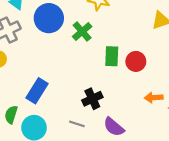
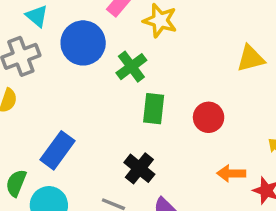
green rectangle: (112, 56) -> (154, 109), moved
black cross: (92, 99) -> (139, 168), turned -30

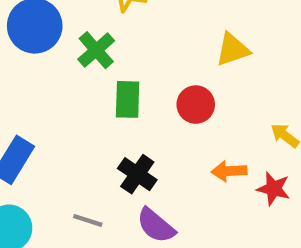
yellow triangle: (251, 58) -> (233, 50), moved
black cross: (139, 168) -> (137, 174), moved

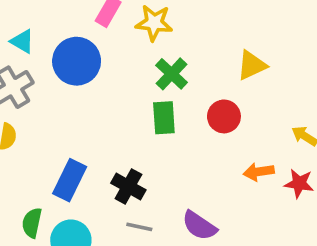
green cross: (96, 50) -> (172, 74), moved
black cross: (137, 174) -> (128, 186), moved

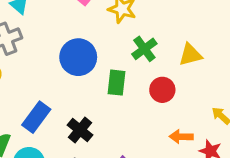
blue circle: (77, 61) -> (78, 57), moved
green cross: (172, 74) -> (144, 49), moved

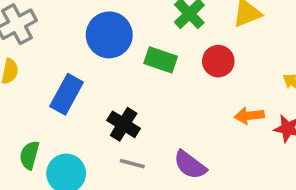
green rectangle: (117, 83) -> (161, 60), turned -70
blue rectangle: (36, 117) -> (67, 94), moved

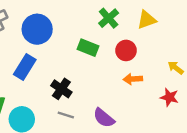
blue circle: (109, 35) -> (37, 29), moved
orange arrow: (249, 116) -> (133, 79), moved

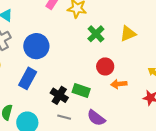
green rectangle: (88, 48) -> (81, 90), moved
red circle: (126, 50) -> (105, 66), moved

